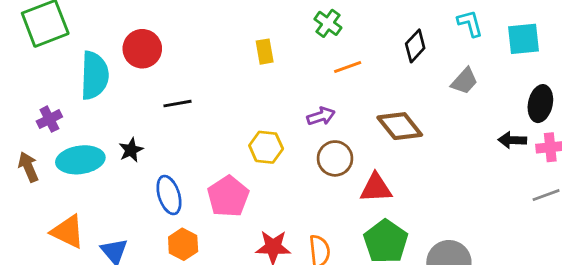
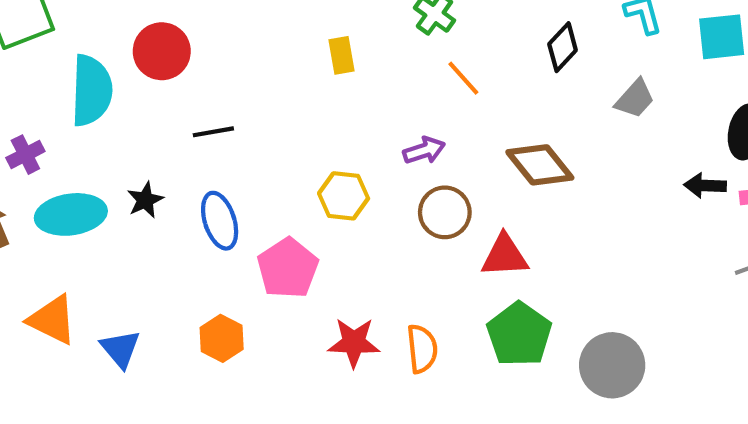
orange line: (348, 67) -> (463, 78), turned 68
blue ellipse: (169, 195) -> (220, 221), moved

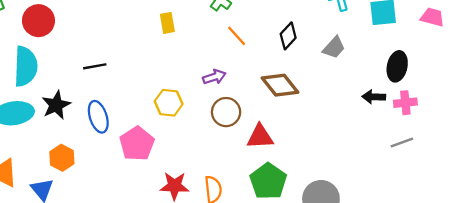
black diamond: (563, 47) -> (288, 36), moved
red circle: (162, 51) -> (38, 21), moved
cyan semicircle: (91, 90) -> (26, 66), moved
black star: (145, 200) -> (56, 105), size x1.4
orange hexagon: (222, 338) -> (62, 158), moved

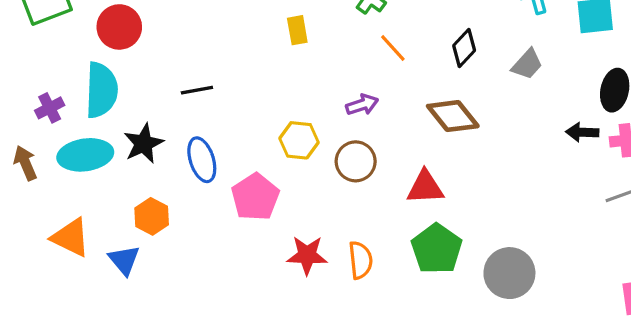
brown circle: (226, 112) -> (356, 161), moved

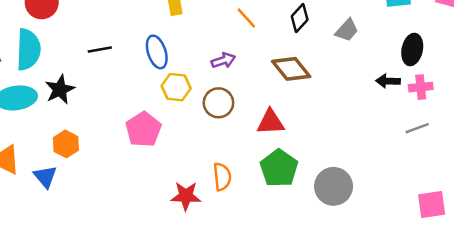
blue ellipse: (202, 160) -> (157, 52), moved
red star: (307, 255) -> (186, 196), moved

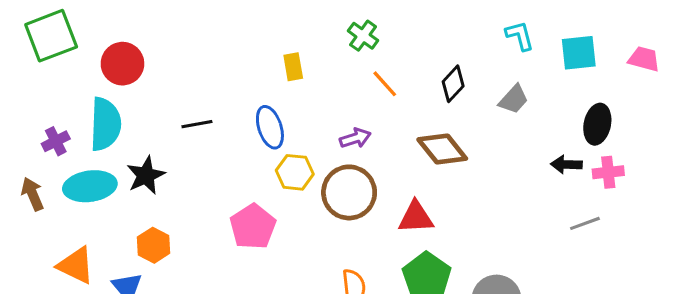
brown circle: (218, 103) -> (349, 192), size x1.4
gray line: (417, 128) -> (585, 223), moved

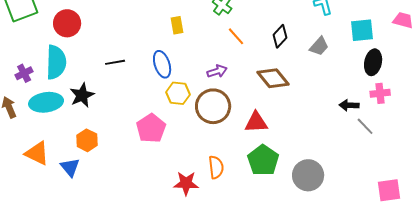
cyan square: (579, 53) -> (362, 30), moved
black arrow: (566, 165) -> (349, 105), moved
gray line: (585, 223) -> (365, 126), turned 66

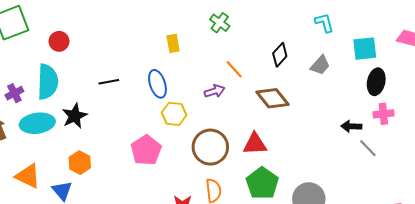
red circle: (67, 23) -> (59, 41), size x0.7
orange line: (236, 36) -> (234, 69), moved
brown circle: (213, 106) -> (210, 147), moved

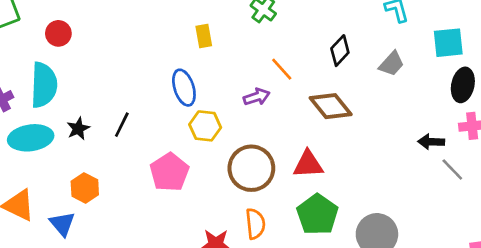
black line: (109, 82) -> (122, 125), moved, turned -54
black star: (75, 116) -> (78, 129), size x0.7

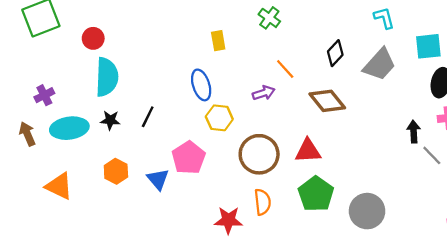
gray trapezoid: (391, 64) -> (380, 64), size x1.5
cyan semicircle: (44, 85) -> (107, 77), moved
black star: (78, 129) -> (110, 120), turned 30
black arrow: (431, 142) -> (414, 132), turned 85
blue triangle: (62, 224) -> (158, 179), moved

